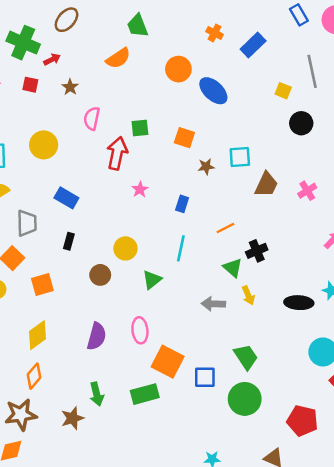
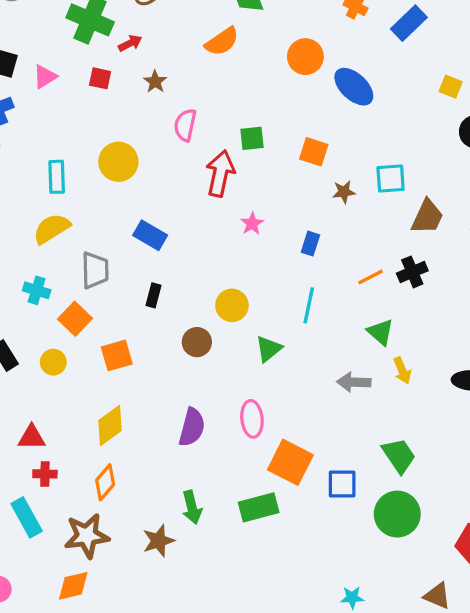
black cross: (257, 251) -> (412, 272), moved

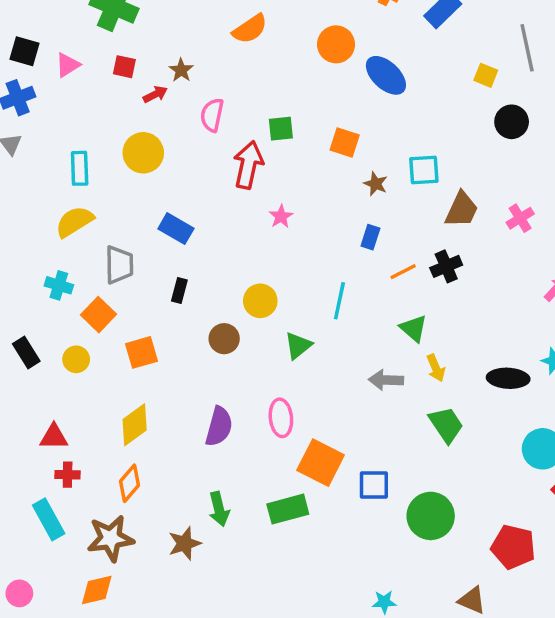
red arrow: (130, 43) -> (155, 94), moved
brown star: (344, 192) -> (376, 184), turned 30
blue rectangle: (310, 244) -> (370, 237), moved
green trapezoid: (399, 456) -> (446, 425), moved

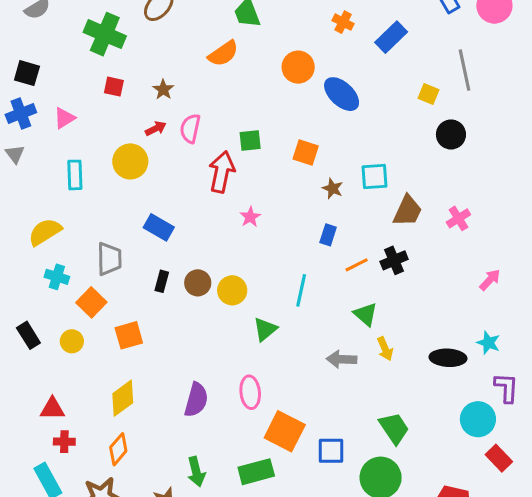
pink triangle: (68, 65) -> (64, 118), moved
red arrow: (155, 94) -> (156, 129), moved
yellow semicircle: (74, 222) -> (45, 232), moved
brown circle: (224, 339) -> (198, 283), moved
green trapezoid: (446, 425) -> (394, 428), moved

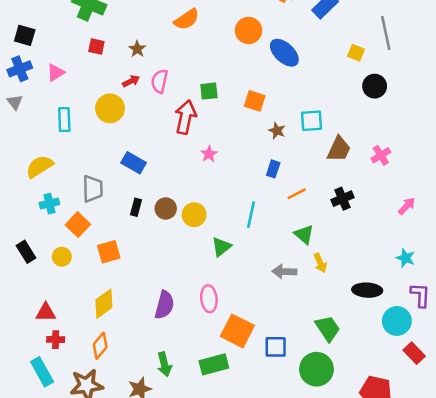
black cross: (394, 260) -> (342, 199), moved
cyan cross: (57, 277) -> (49, 204), turned -30
black ellipse: (448, 358) -> (367, 290), moved

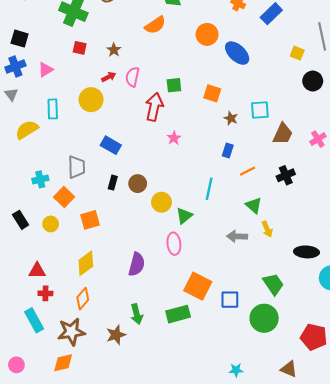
yellow semicircle: (40, 166) -> (27, 130), moved
yellow circle: (194, 215) -> (161, 202), moved
pink ellipse: (209, 299) -> (174, 244), moved

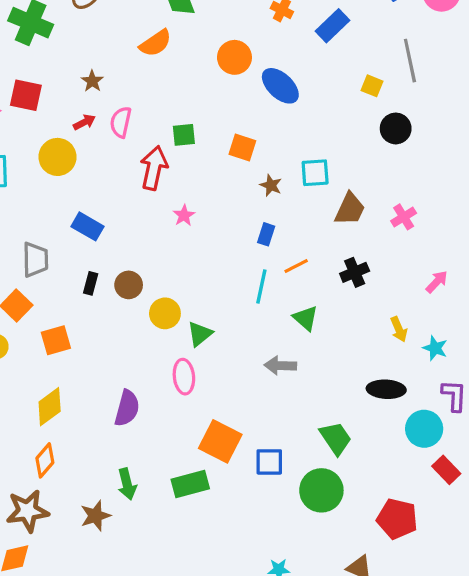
red square: (80, 48) -> (26, 95), moved, size x1.5
cyan line: (209, 189) -> (261, 287), moved
yellow arrow: (267, 229) -> (399, 329), moved

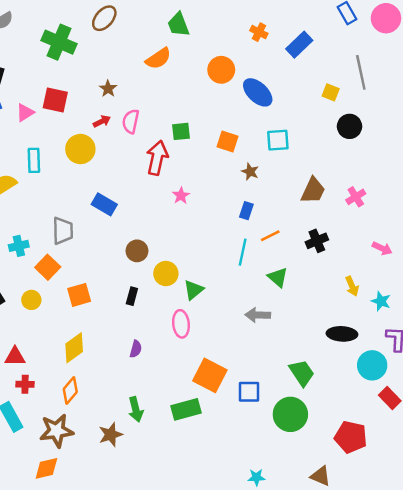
cyan square: (315, 173) -> (278, 140), moved
pink arrow: (437, 282) -> (382, 248), turned 72
black rectangle: (91, 283) -> (132, 296), moved
purple semicircle: (127, 408) -> (136, 349), size x0.6

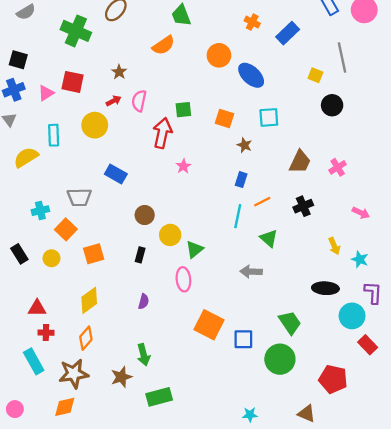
gray trapezoid: (63, 231) -> (79, 197), turned 90
green rectangle: (186, 409) -> (159, 397), moved

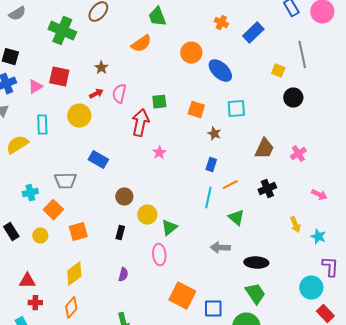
black ellipse: (325, 288) -> (256, 263), moved

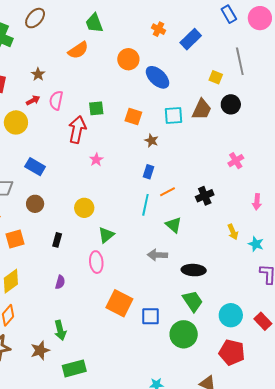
brown trapezoid: (264, 149) -> (202, 109), moved
pink arrow: (319, 195) -> (257, 202), turned 70
brown circle: (124, 197) -> (35, 204), moved
yellow circle: (147, 215) -> (84, 208), moved
cyan circle: (311, 288) -> (231, 315), moved

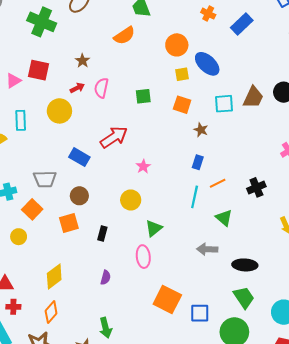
yellow square: (216, 77) -> (182, 74), moved, turned -32
red arrow: (77, 130) -> (114, 137), moved, turned 44
pink star: (96, 160) -> (143, 166), moved
orange square: (15, 239) -> (69, 223), moved

